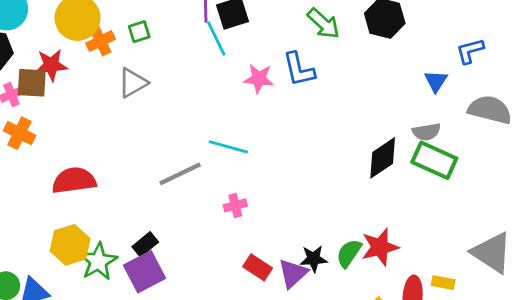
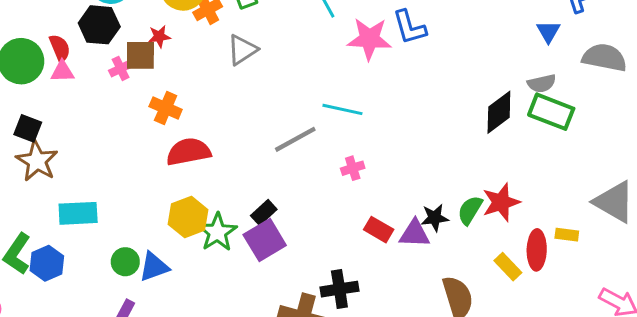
red star: (51, 65) -> (159, 36), size x0.7
pink star: (259, 79) -> (369, 39), size x1.4
orange cross: (20, 133) -> (166, 108), moved
purple triangle: (293, 273) -> (415, 234), turned 48

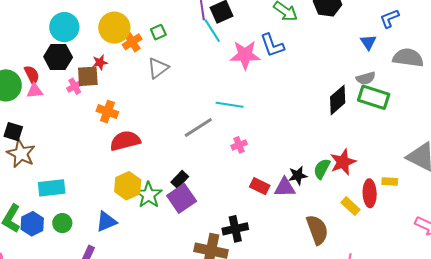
green circle: (125, 262) -> (62, 223), moved

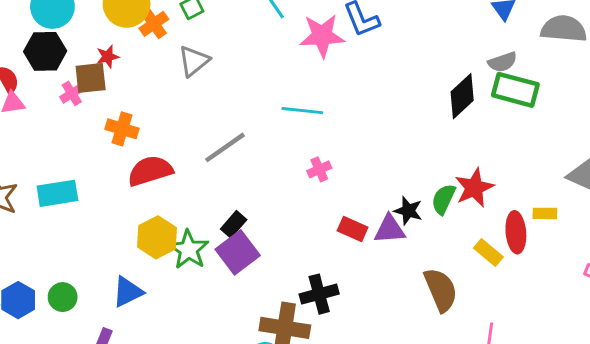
gray line: (198, 127) -> (225, 147), moved
black star: (298, 176) -> (408, 211), turned 30
cyan rectangle: (52, 188) -> (57, 193), moved

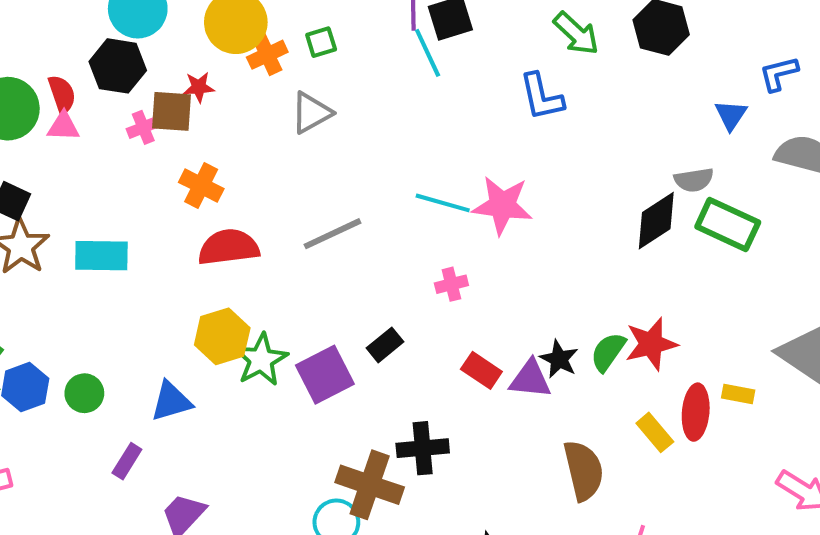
pink star: (322, 36) -> (502, 205), moved
gray semicircle: (503, 62) -> (694, 180), moved
black rectangle: (234, 224) -> (385, 345), moved

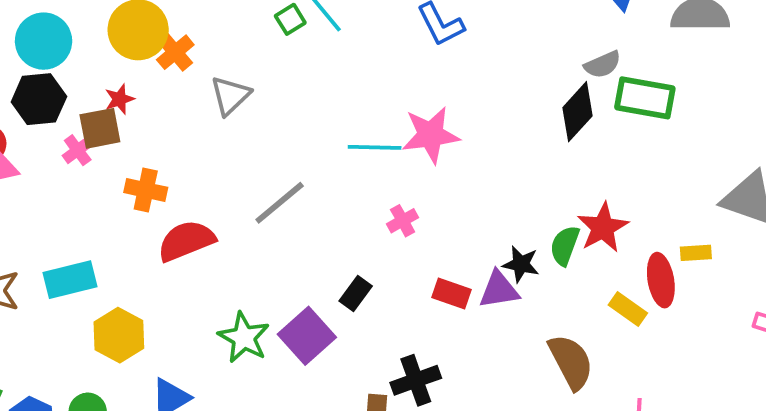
green square: (321, 42) -> (290, 19), moved
yellow hexagon: (222, 336) -> (119, 335), moved

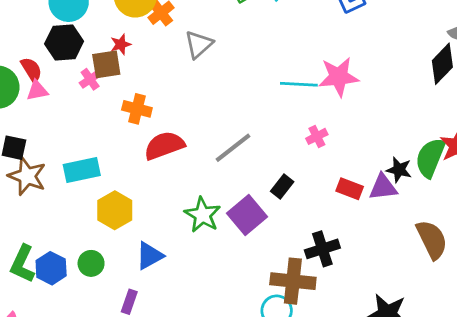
gray line: (280, 203) -> (233, 148), moved
green semicircle: (565, 246) -> (430, 158), size x1.4

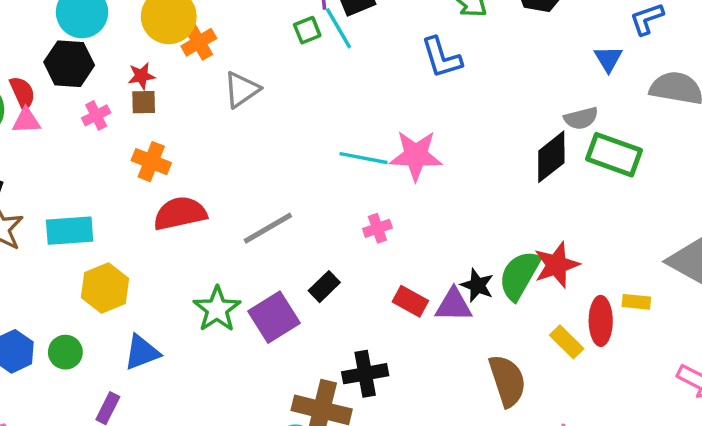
brown square: (106, 64) -> (144, 102), moved, size x0.7

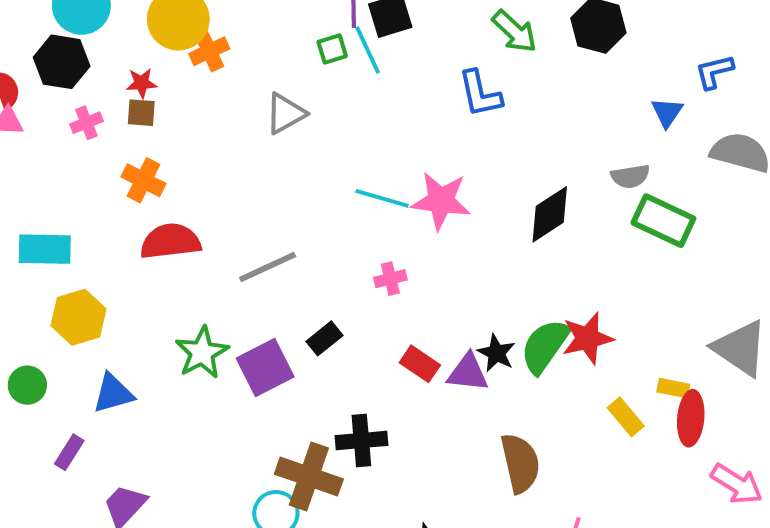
gray triangle: (242, 90) -> (285, 113), moved
black diamond: (551, 157) -> (550, 214), moved
red ellipse: (601, 321) -> (691, 418), moved
yellow rectangle: (567, 342) -> (626, 417), moved

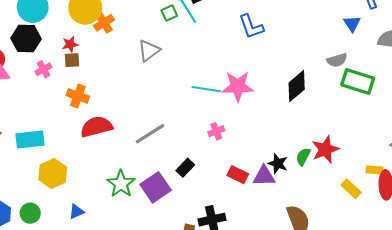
green semicircle: (545, 346) -> (303, 157), size x0.6
blue triangle: (113, 393) -> (76, 212), size x0.7

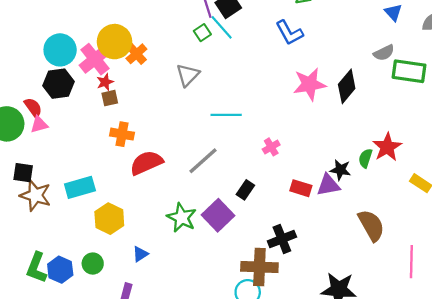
pink cross: (44, 69) -> (95, 59), moved, size x1.8
pink star: (238, 86) -> (310, 84), moved
cyan line: (206, 89) -> (226, 115), moved

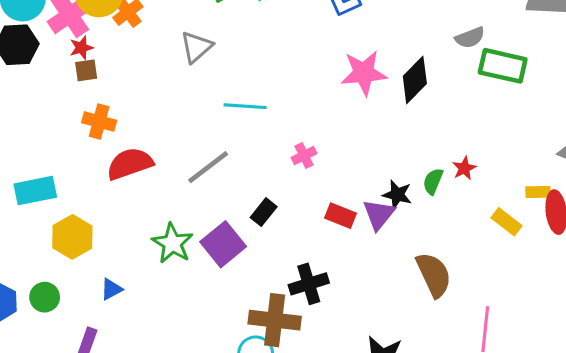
red star: (387, 147) -> (464, 168), size x0.6
purple triangle: (328, 185) -> (379, 214), turned -45

